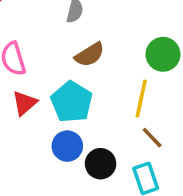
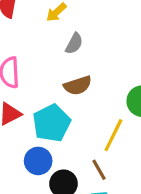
brown line: (152, 138) -> (99, 170), moved

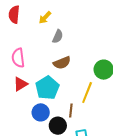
brown line: (99, 170) -> (71, 110), moved, turned 40

